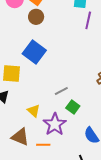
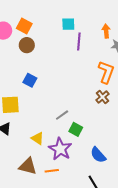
blue square: (34, 52) -> (30, 80), size x0.6

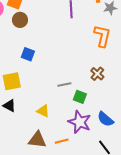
brown cross: (103, 97) -> (97, 74), moved
gray line: (62, 115) -> (64, 84), turned 32
purple star: (60, 149) -> (80, 122), moved

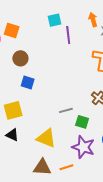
brown circle: (20, 20) -> (20, 58), moved
yellow triangle: (43, 111) -> (46, 138), size x1.5

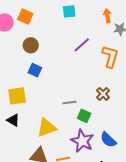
purple line: (68, 35) -> (82, 45), moved, turned 48
yellow triangle: (46, 138) -> (47, 128), turned -50

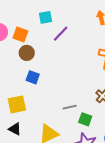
cyan square: (69, 11) -> (46, 17), moved
orange square: (25, 17) -> (20, 35), moved
purple line: (82, 45) -> (61, 34), moved

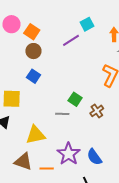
cyan square: (46, 17) -> (87, 24), moved, turned -32
green square: (85, 119) -> (75, 99), moved

